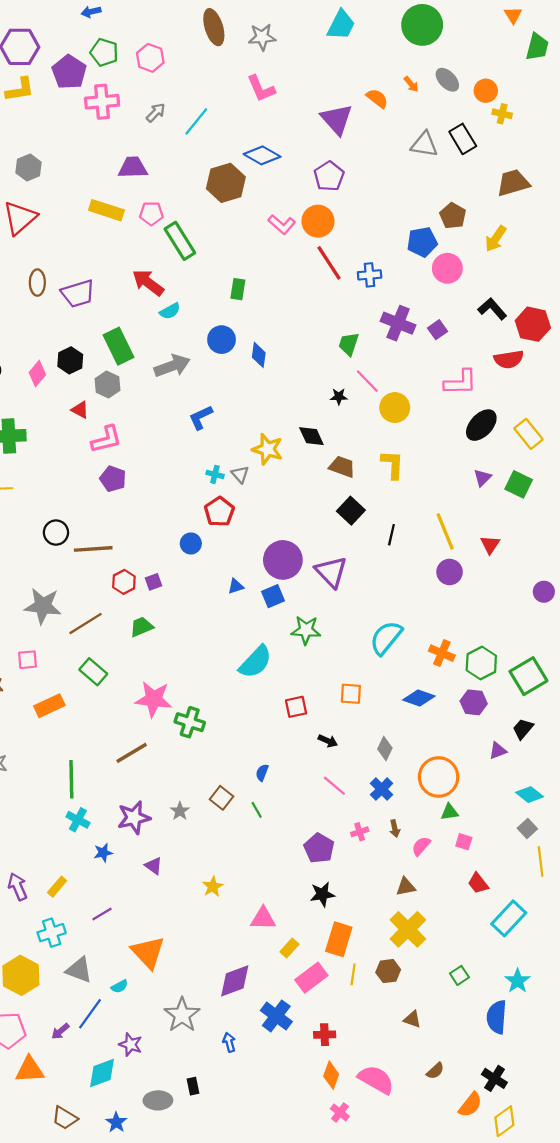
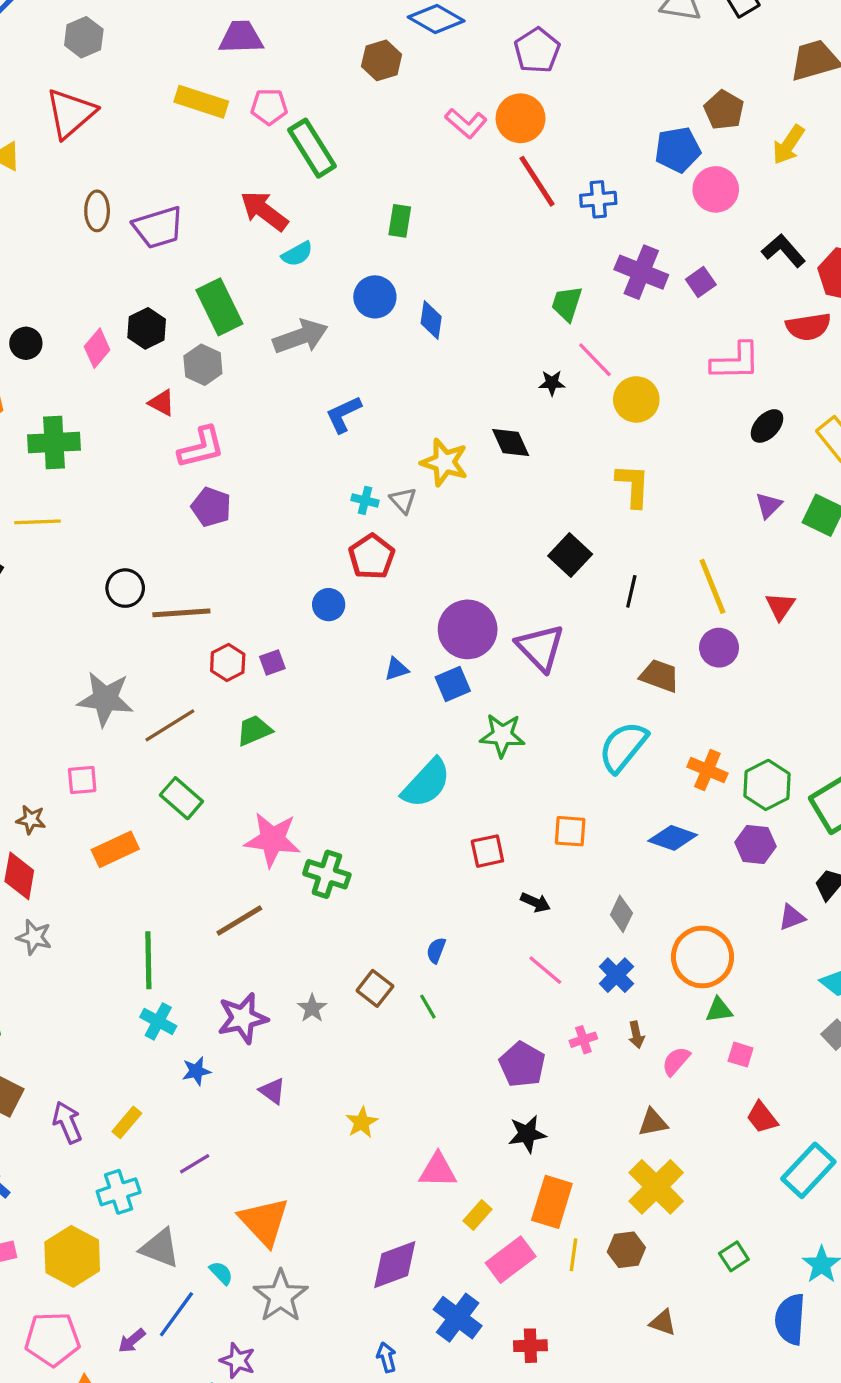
brown hexagon: (226, 183) -> (382, 60), size x0.7
black ellipse: (481, 425) -> (767, 426), size x0.7
brown trapezoid: (342, 467) -> (659, 676), moved
cyan semicircle: (120, 986) -> (221, 1273), turned -105
gray star: (182, 1015) -> (281, 1296), moved

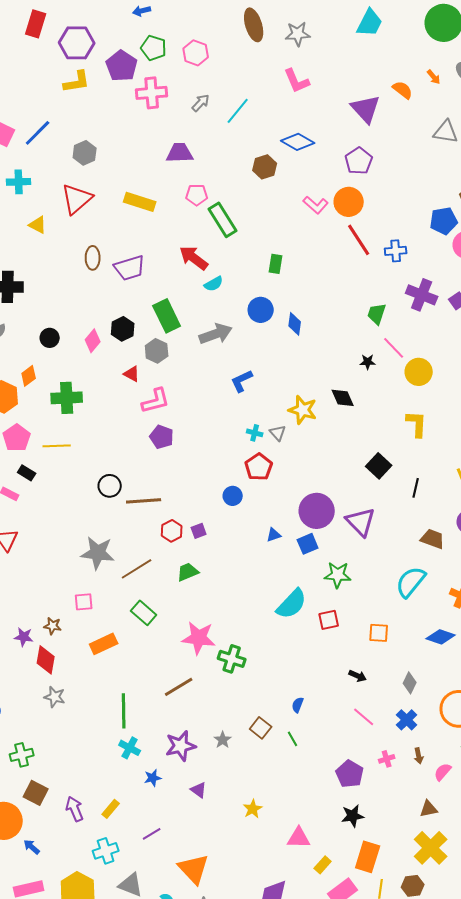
yellow rectangle: (201, 102) -> (140, 202), moved
red square: (487, 851) -> (329, 620), moved

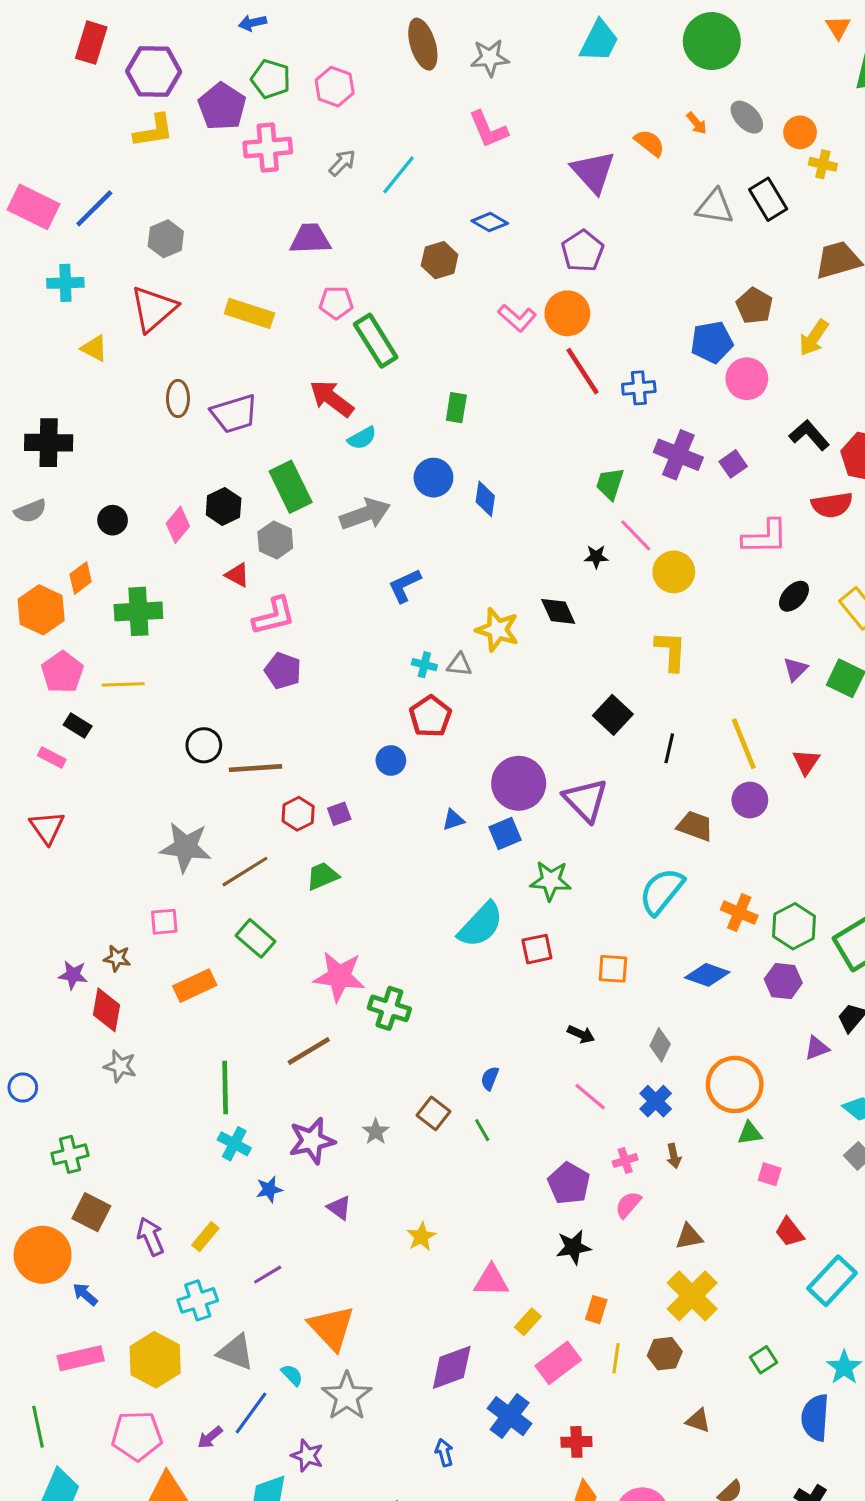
blue diamond: (298, 142) -> (490, 222), size x0.7
gray triangle: (278, 433) -> (459, 665), turned -42
pink semicircle: (443, 772) -> (628, 1205), moved
orange rectangle: (368, 857) -> (596, 1310), size x0.6

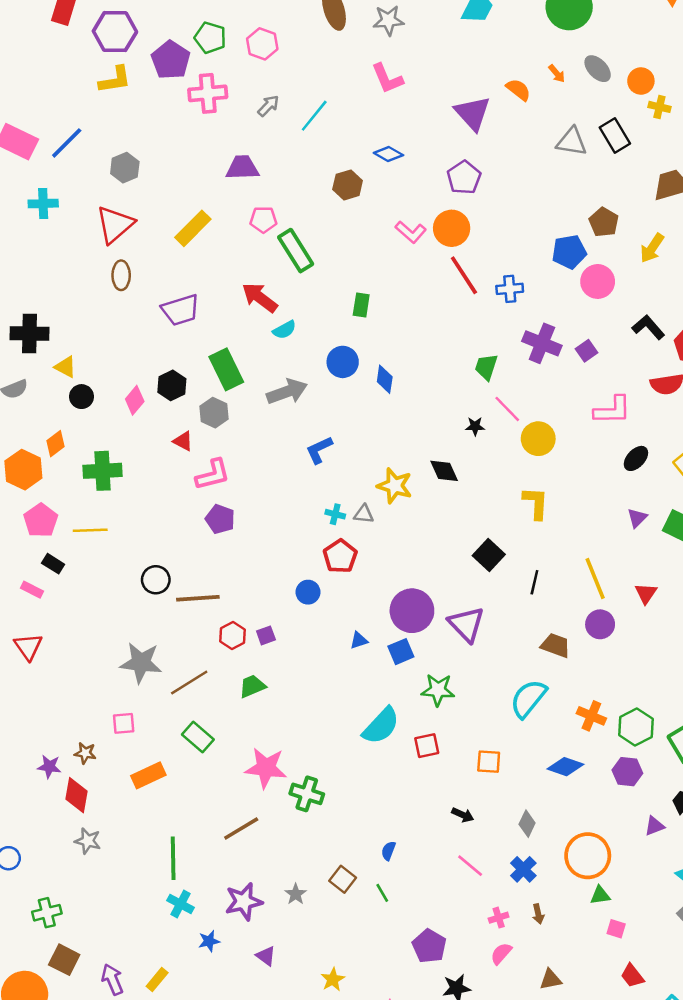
yellow rectangle: (249, 313) -> (193, 228), turned -63
yellow triangle: (94, 348) -> (65, 367), moved
brown ellipse: (178, 398) -> (121, 275), moved
purple pentagon: (569, 1183) -> (429, 946), moved

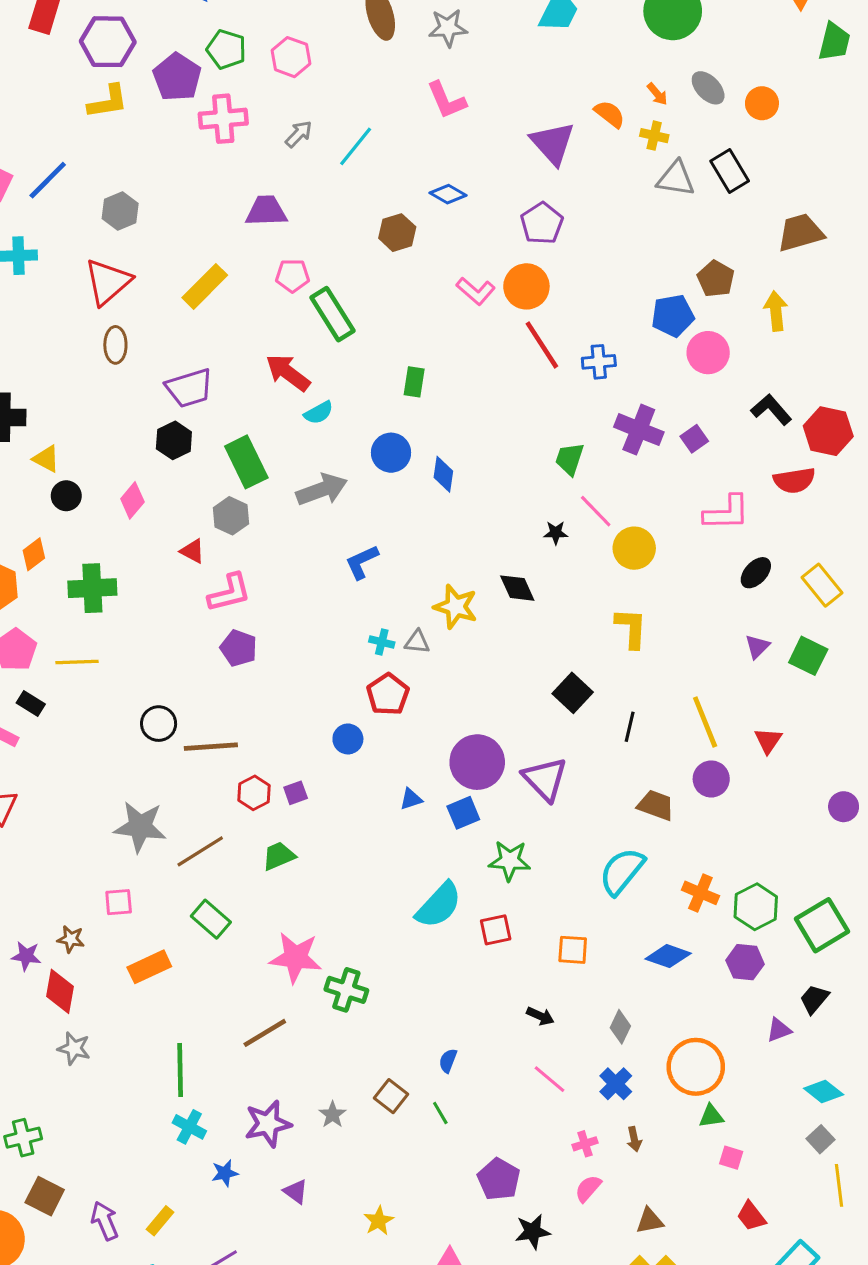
yellow cross: (659, 107) -> (654, 136), moved
yellow arrow: (652, 248) -> (776, 311), turned 140
black hexagon: (172, 385) -> (174, 440), moved

